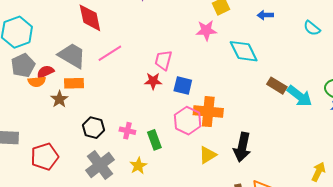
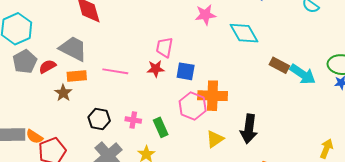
pink line: (110, 53) -> (115, 71), moved, turned 45
orange semicircle: (37, 82) -> (34, 137), moved, turned 42

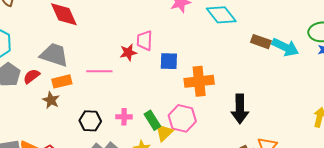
red star: (156, 69) -> (128, 52), moved
pink hexagon: (193, 106) -> (182, 118), moved
yellow triangle: (215, 139) -> (164, 132), moved

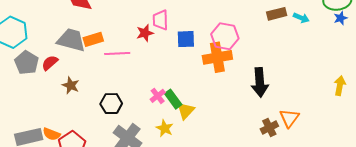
brown rectangle: (261, 42) -> (277, 14), turned -30
cyan arrow: (285, 47) -> (301, 18), size x0.6
orange rectangle: (62, 81) -> (93, 39), moved
pink cross: (124, 117) -> (158, 96), moved, turned -35
pink hexagon: (182, 118) -> (225, 36), moved

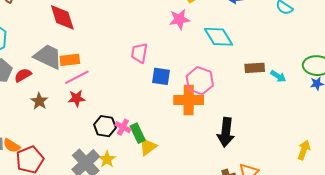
red star: (145, 33) -> (77, 98), moved
pink line: (117, 54) -> (77, 77), moved, turned -35
pink cross: (158, 96) -> (123, 127), turned -35
black hexagon: (111, 104) -> (105, 126), moved
yellow star: (165, 128) -> (107, 159), moved

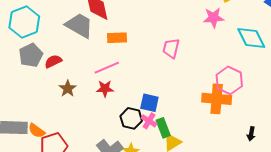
gray trapezoid: (48, 57) -> (79, 26), moved
orange rectangle: (70, 60) -> (117, 38), moved
blue square: (161, 76) -> (149, 103), moved
black arrow: (226, 132) -> (251, 134), size x0.5

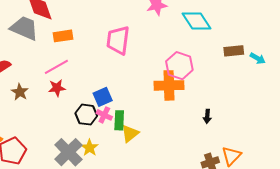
pink trapezoid: (171, 48) -> (118, 40), size x1.4
blue square: (149, 103) -> (103, 97), turned -30
green rectangle: (163, 128) -> (119, 120), turned 30

